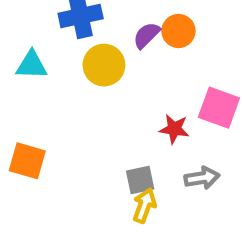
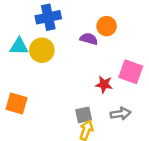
purple semicircle: (147, 35) -> (89, 39), moved, turned 60
yellow circle: (104, 65) -> (42, 50), moved

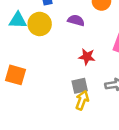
purple semicircle: (89, 39) -> (76, 20), moved
red star: (104, 84) -> (87, 57), moved

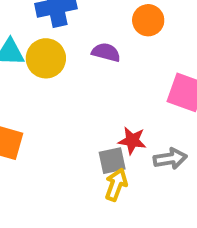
red star: (87, 57) -> (132, 141), moved

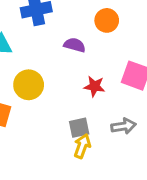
yellow circle: (46, 58) -> (29, 85), moved
red star: (132, 141) -> (94, 86), moved

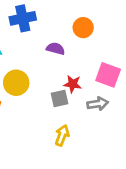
gray arrow: (124, 126) -> (98, 104), moved
gray square: (79, 128) -> (60, 99), moved

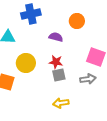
red star: (73, 84) -> (56, 62), moved
yellow arrow: (62, 135) -> (61, 103), turned -119

